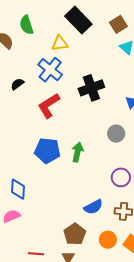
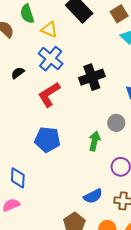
yellow triangle: (60, 43) -> (49, 30), moved, turned 30
green arrow: (77, 152) -> (94, 141), moved

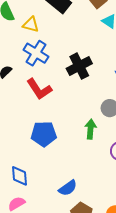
red L-shape: (49, 95) -> (39, 89), turned -84
blue semicircle: (93, 196) -> (68, 188), moved

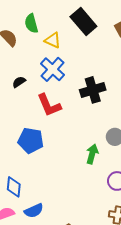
blue pentagon: (44, 134) -> (31, 140), moved
blue semicircle: (68, 188) -> (34, 211), moved

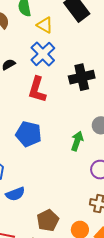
red L-shape: (49, 105) -> (37, 90), turned 36
blue pentagon: (31, 140) -> (29, 134), moved

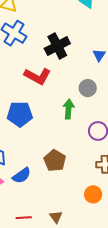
red L-shape: (37, 90) -> (37, 76), moved, turned -64
brown pentagon: (48, 220) -> (55, 161), moved

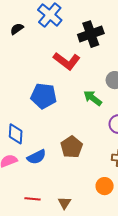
green arrow: (69, 109) -> (93, 98), turned -66

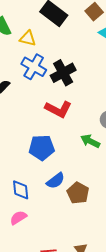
black cross: (91, 34) -> (63, 73), moved
blue semicircle: (37, 157) -> (56, 181), moved

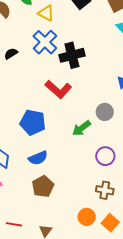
green arrow: (90, 141) -> (81, 128), turned -78
brown pentagon: (78, 193) -> (43, 186), moved

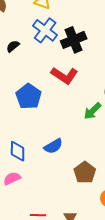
blue pentagon: (33, 122) -> (29, 96), moved, turned 30
brown pentagon: (43, 186) -> (85, 172), moved

